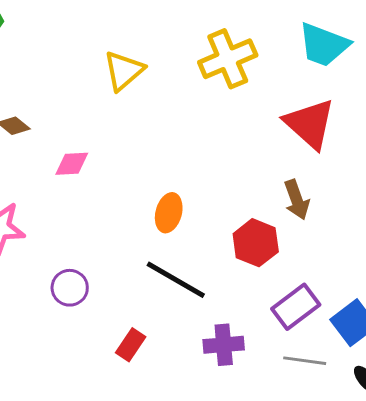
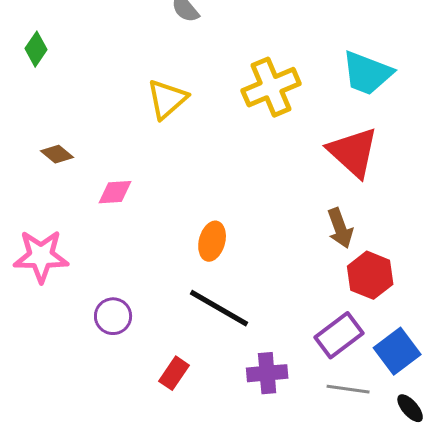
red hexagon: (256, 243) -> (370, 275), moved

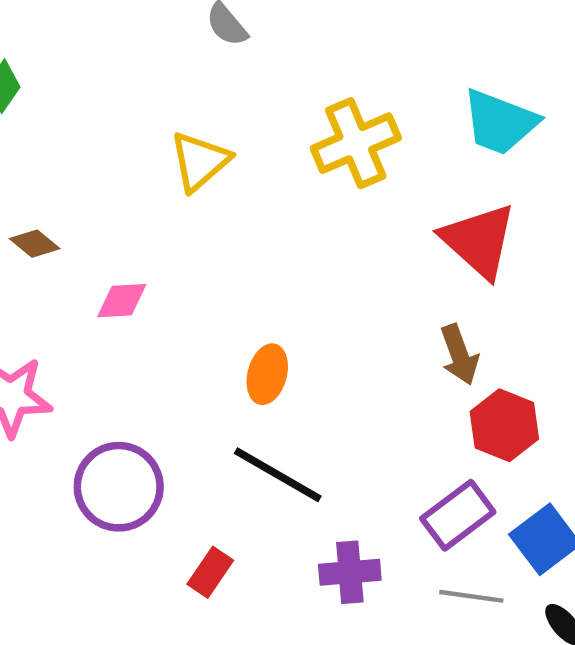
purple circle: (113, 316) -> (119, 487), size x1.6

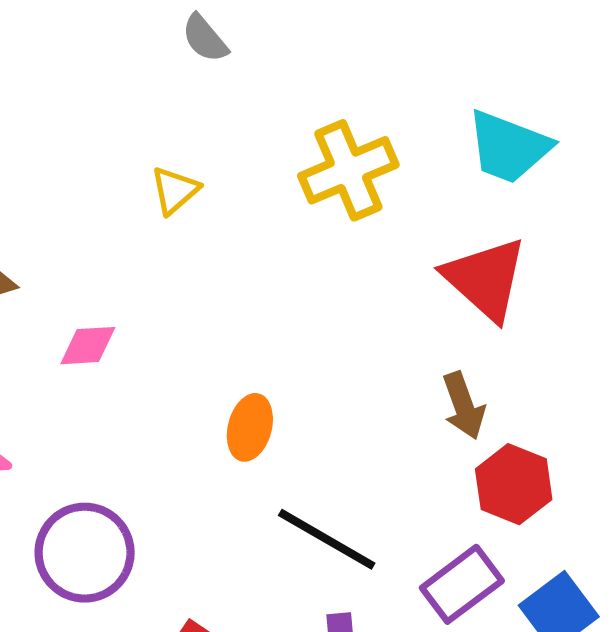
yellow triangle: (200, 161) -> (175, 190), size x0.7
black line: (278, 475) -> (327, 539), moved

